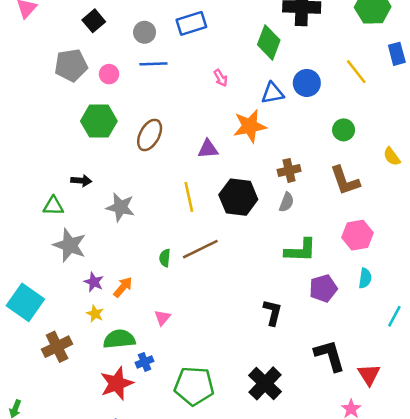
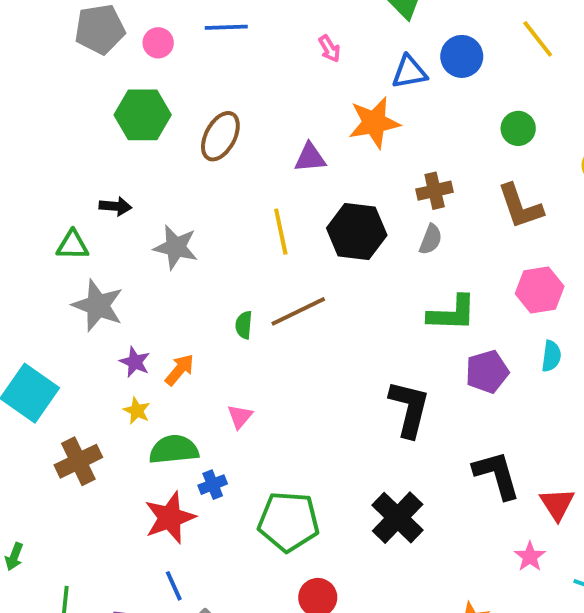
black L-shape: (273, 312) -> (409, 409), size x1.4

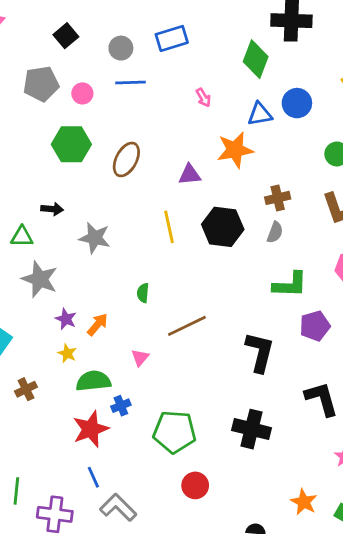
brown line: (298, 311) -> (187, 326), moved
brown cross: (78, 461) -> (26, 389), size x0.7
black cross: (398, 518) -> (252, 429), turned -30

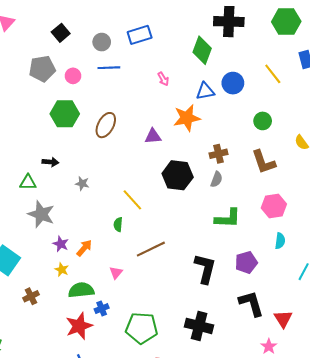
yellow line: (169, 227) -> (132, 200), moved, turned -30
gray star: (95, 238) -> (82, 183), size x0.6
purple pentagon: (315, 326) -> (246, 262), moved

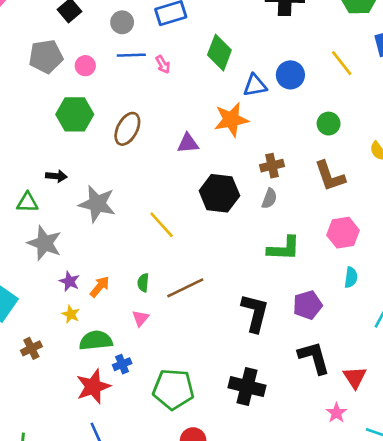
green diamond: (202, 50) -> (219, 53), moved
pink arrow: (163, 79) -> (163, 64), moved
gray star: (82, 183) -> (97, 204), size x2.0
green semicircle: (118, 224) -> (143, 283), moved

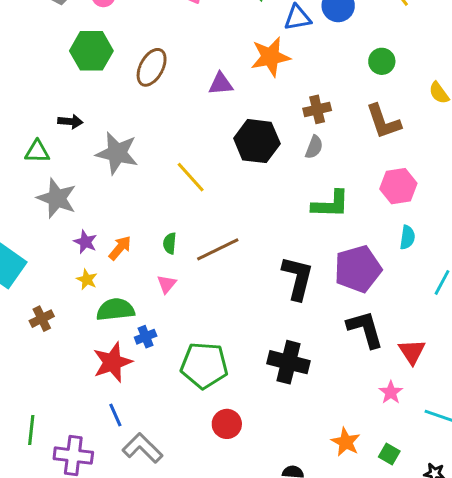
purple pentagon: (308, 305) -> (358, 269), size x1.4

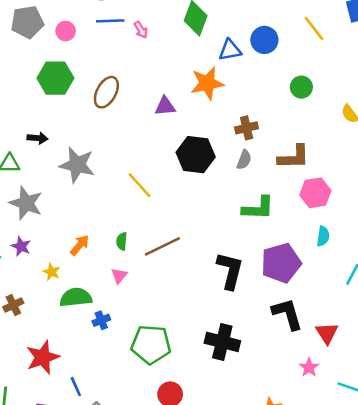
brown L-shape: (383, 121) -> (294, 157), moved, turned -72
purple star: (85, 242) -> (21, 246), moved
red star: (112, 362) -> (43, 357), moved

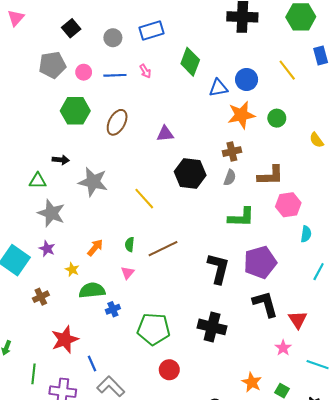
blue line: (110, 21) -> (115, 75), moved
orange star: (207, 83) -> (241, 115), moved
cyan semicircle: (323, 236) -> (306, 234), moved

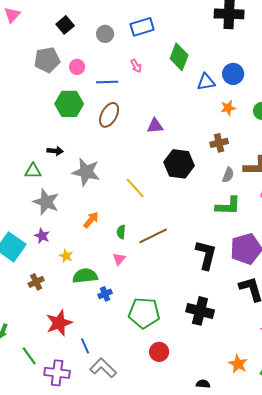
blue line: (115, 75) -> (107, 82), moved
orange star: (241, 115) -> (228, 108), size x0.6
gray semicircle: (230, 178) -> (228, 175), moved
orange arrow: (95, 248) -> (91, 220), moved
green line: (34, 374) -> (29, 356), turned -42

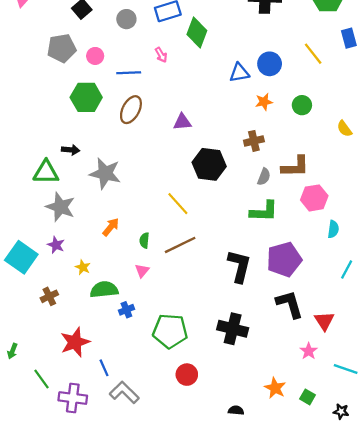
green diamond: (179, 57) -> (197, 32), moved
green triangle: (33, 171) -> (46, 172), size x1.4
yellow line: (135, 188) -> (178, 204), moved

